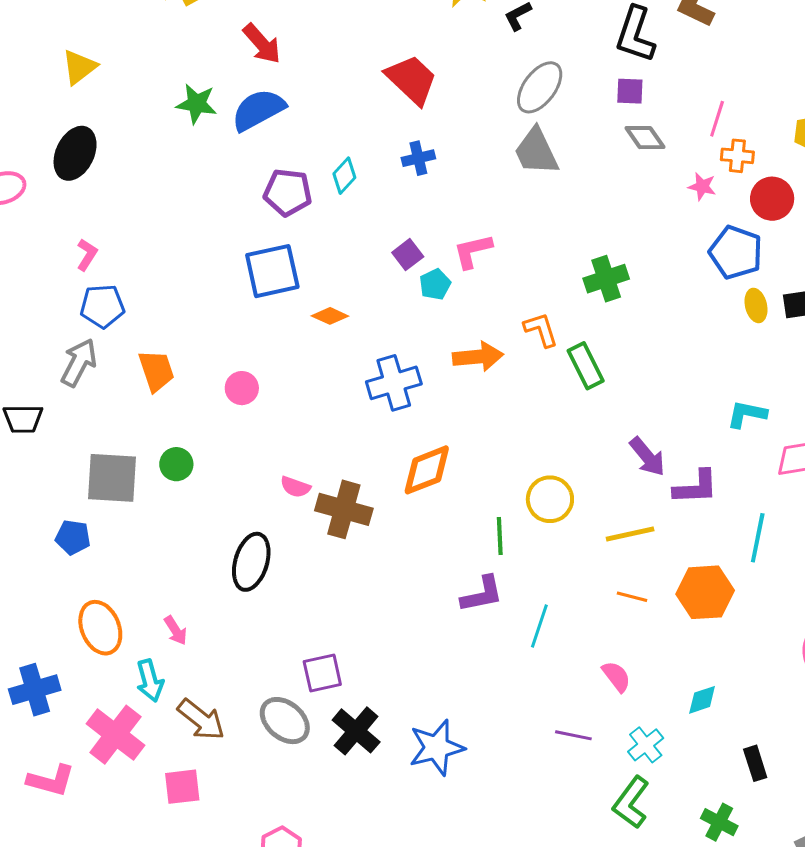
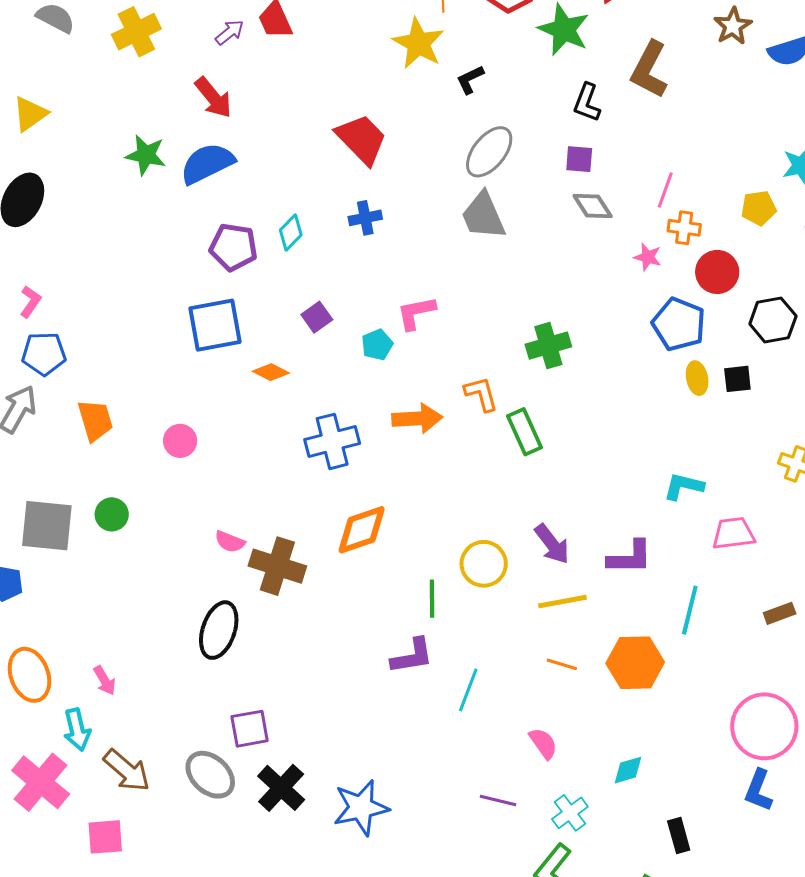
black L-shape: (635, 34) -> (587, 103), size x0.7
purple square: (408, 255) -> (317, 317), moved
purple arrow: (647, 457) -> (552, 544), moved
black ellipse: (251, 562) -> (219, 630), moved

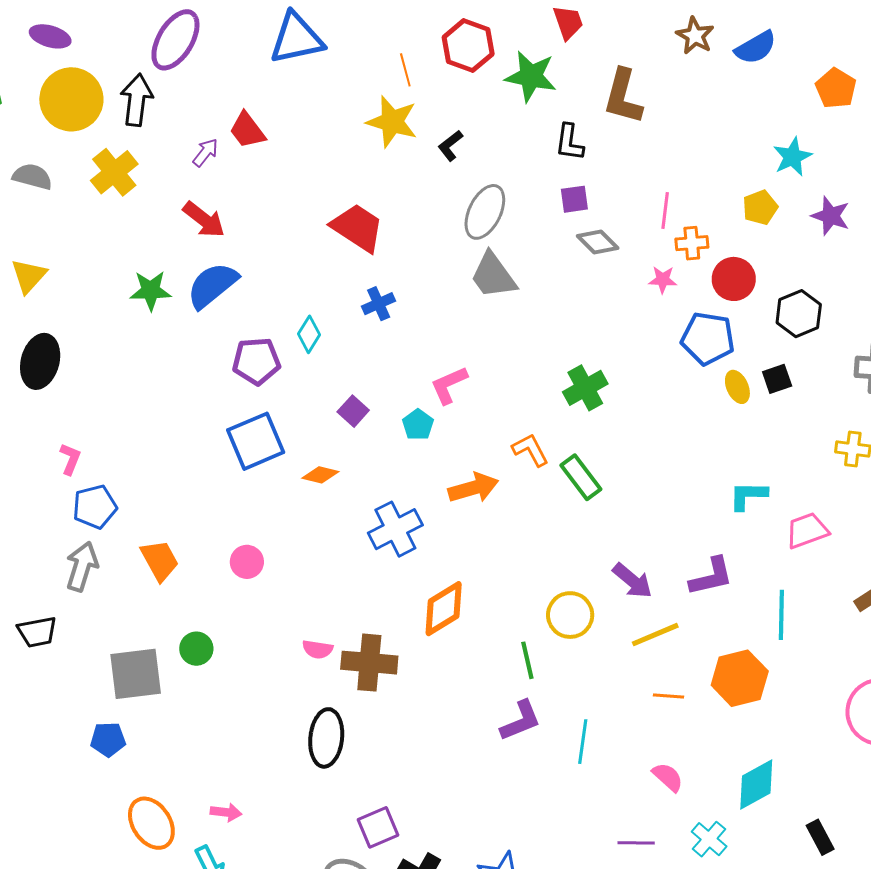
pink arrow: (105, 681) -> (226, 812), turned -40
cyan diamond: (628, 770) -> (756, 784), size x1.6

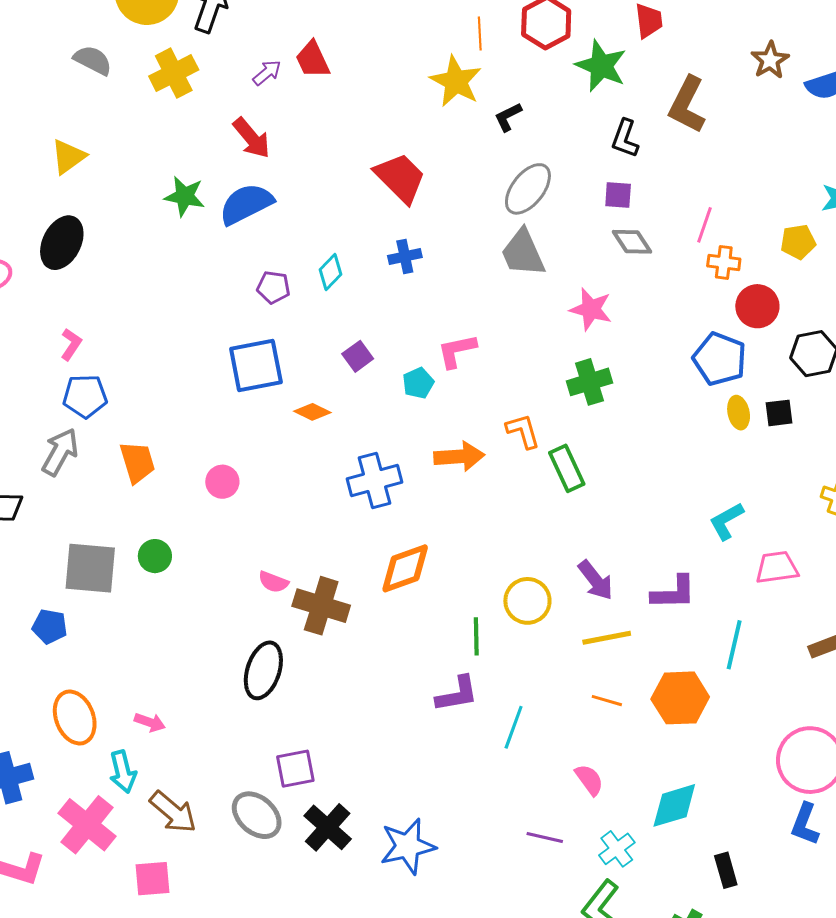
pink star: (663, 280) -> (591, 309), moved, size x1.5
purple pentagon: (256, 361) -> (273, 287), size x0.7
cyan L-shape: (748, 496) -> (726, 521), turned -42

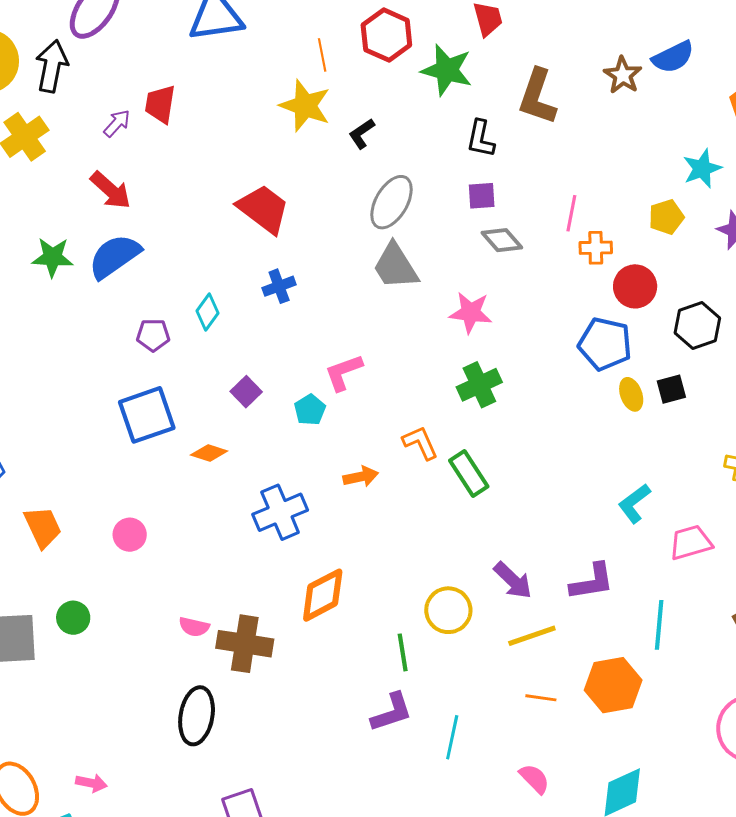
red trapezoid: (313, 60) -> (160, 104), turned 42
brown star: (770, 60) -> (623, 75), moved
orange arrow: (459, 456) -> (361, 477), size x0.7

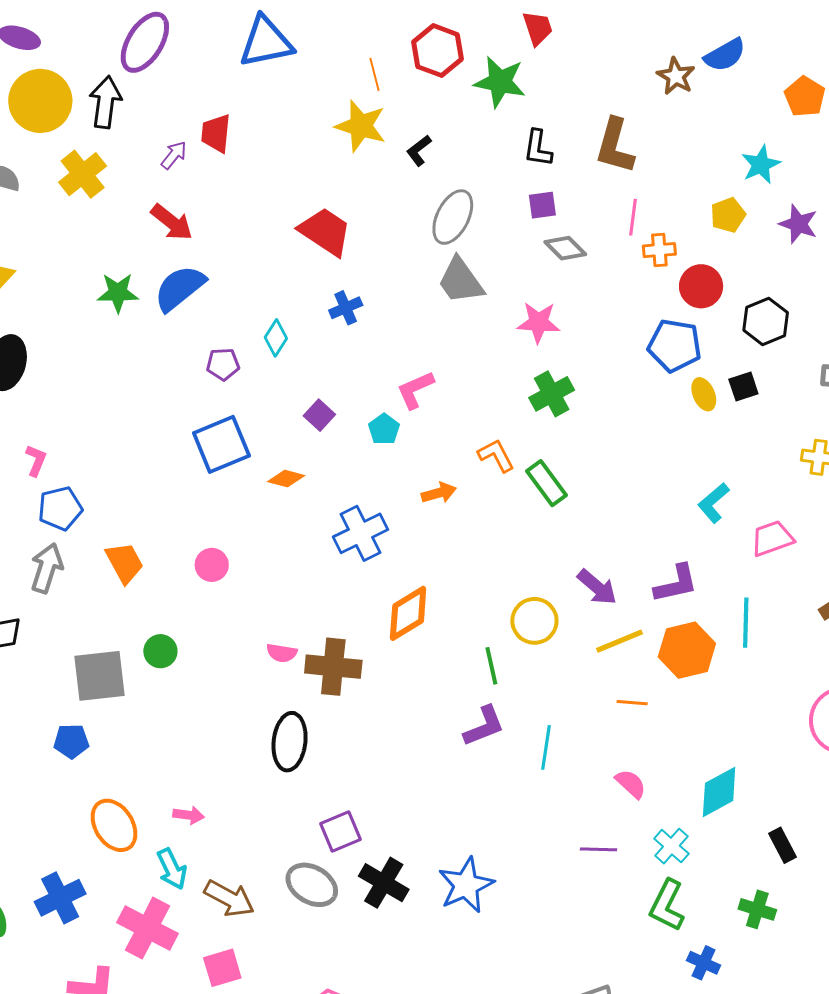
brown L-shape: (537, 97) -> (615, 146), moved
orange hexagon: (613, 685) -> (687, 650), moved

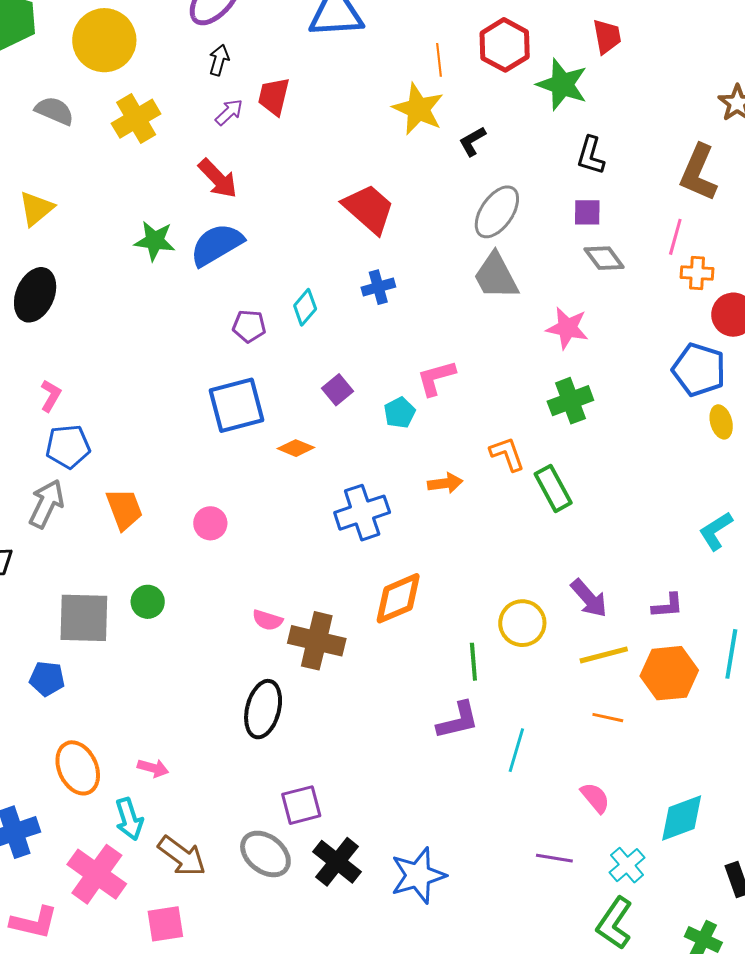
black arrow: (105, 102) -> (219, 60), moved, size x0.6
brown L-shape: (615, 146) -> (698, 173), moved
purple L-shape: (676, 584) -> (668, 606), size x0.7

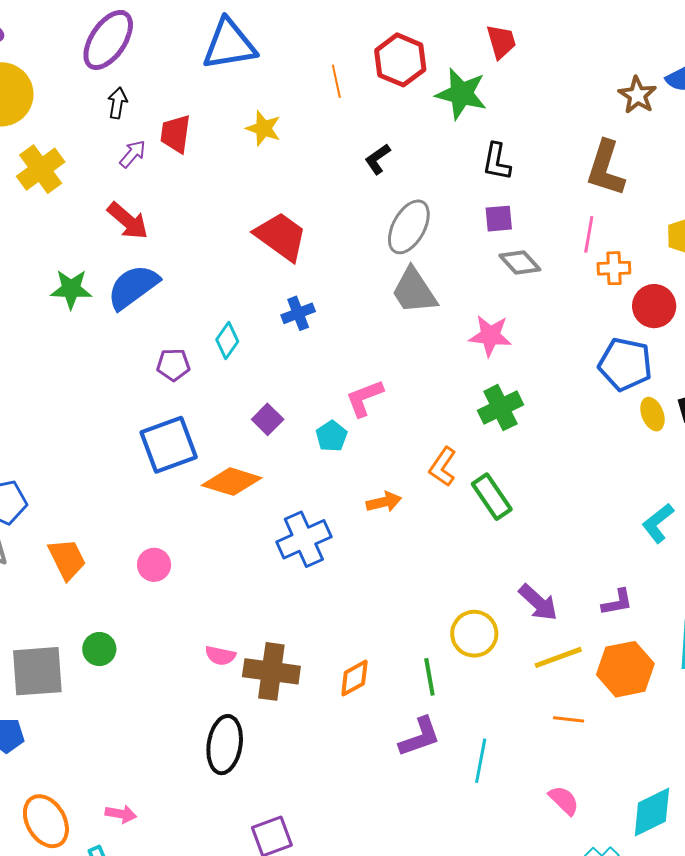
yellow star: (418, 109) -> (263, 128), moved, size x0.7
orange diamond: (296, 448) -> (232, 482), size x1.6
orange L-shape: (507, 454) -> (443, 467), turned -120
orange diamond: (398, 598) -> (354, 678), moved, size x0.7

